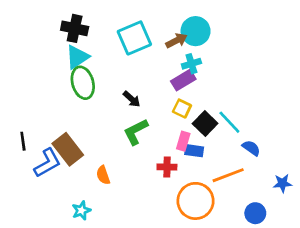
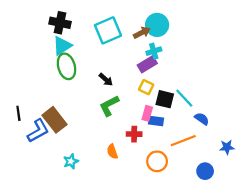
black square: (205, 124) -> (165, 99), turned -30
orange semicircle: (103, 175) -> (112, 152), moved
orange circle: (196, 201) -> (157, 161), size x0.7
cyan star: (81, 210) -> (71, 161), moved

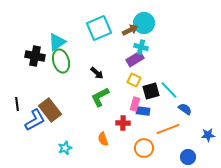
black cross: (60, 23) -> (35, 56), moved
cyan cross: (154, 51) -> (141, 47), turned 32
black square: (165, 99) -> (151, 91), turned -30

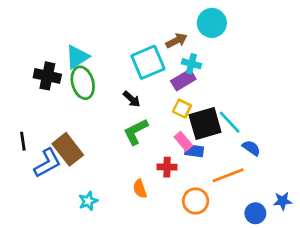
cyan circle: (144, 23) -> (212, 23), moved
cyan square: (99, 28) -> (148, 62), moved
black square: (151, 91) -> (205, 124), size x1.4
pink rectangle: (135, 104) -> (183, 141), turned -56
blue star: (208, 135) -> (283, 201), moved

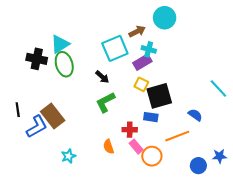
cyan line: (230, 122) -> (218, 88), moved
pink rectangle: (183, 141) -> (136, 147), moved

